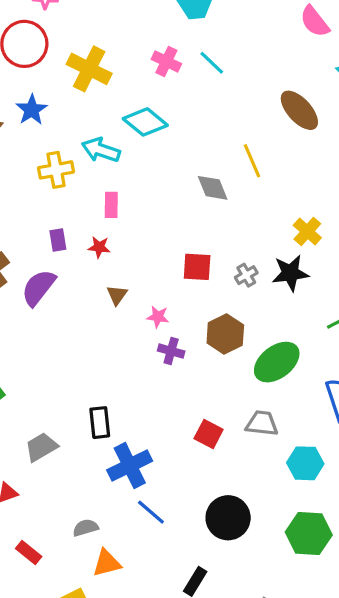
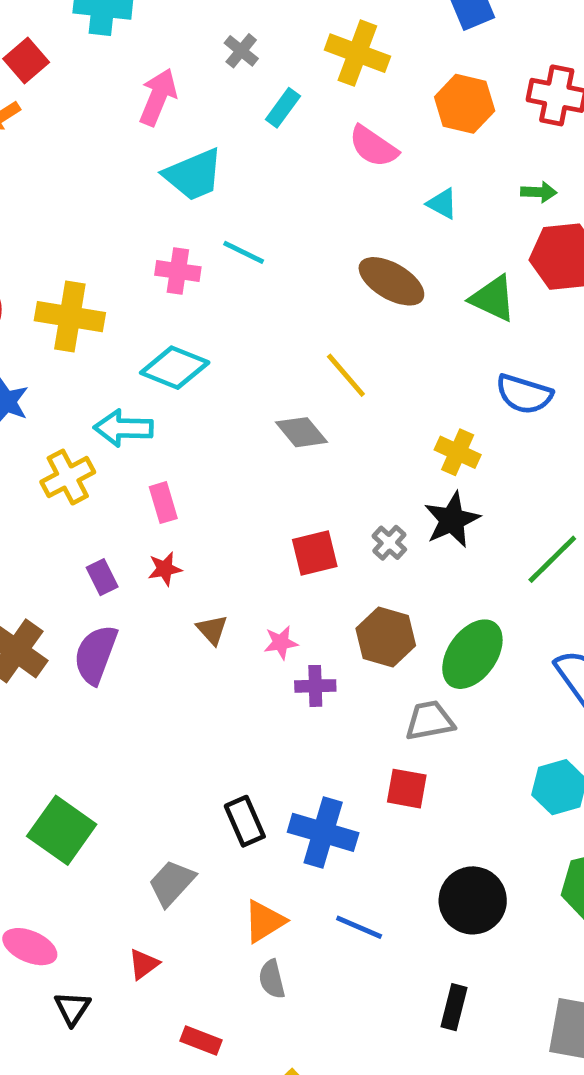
gray trapezoid: (262, 423) -> (430, 721), moved
blue cross: (130, 465) -> (323, 832), moved, turned -30
gray semicircle: (86, 528) -> (272, 979), turned -70
orange triangle: (107, 563) -> (264, 921), moved

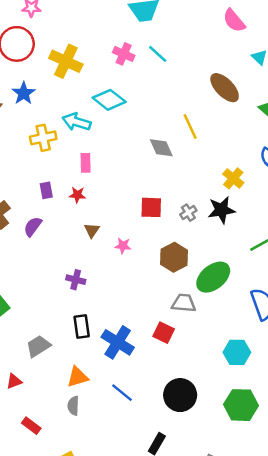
purple semicircle: (96, 655) -> (33, 227), size x0.7
purple cross: (315, 686) -> (76, 280), moved

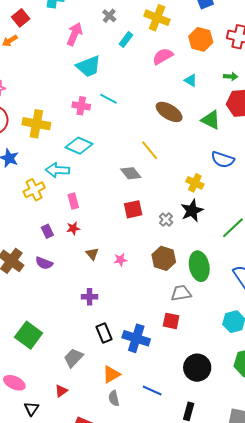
pink semicircle: (234, 21) -> (163, 56), turned 115
red square: (151, 207) -> (133, 209), moved
purple semicircle: (33, 227) -> (44, 263), turned -90
green ellipse: (213, 277) -> (199, 266), turned -48
blue line: (122, 393) -> (152, 391), moved

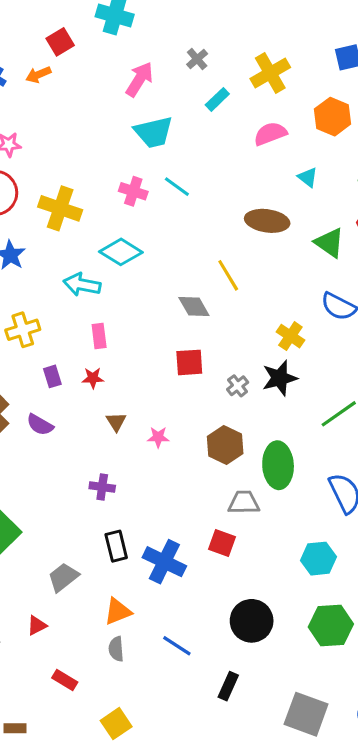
yellow cross: (157, 18) -> (270, 73), turned 30
brown ellipse: (169, 112) -> (267, 221), turned -32
yellow cross: (34, 190) -> (23, 330), moved

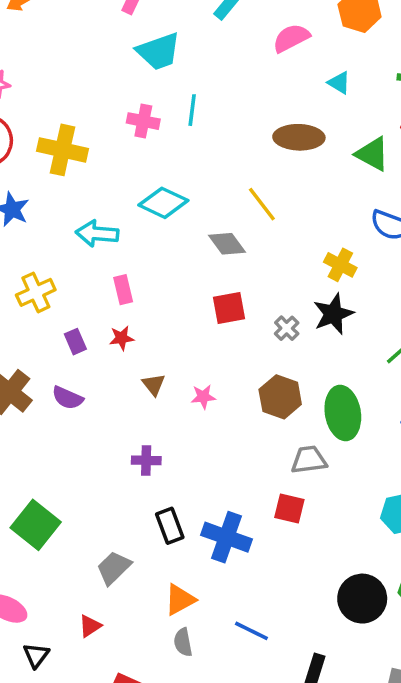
cyan line: (177, 187) -> (192, 110), turned 68
cyan diamond: (121, 252) -> (163, 203), moved
black circle: (252, 621) -> (362, 599), moved

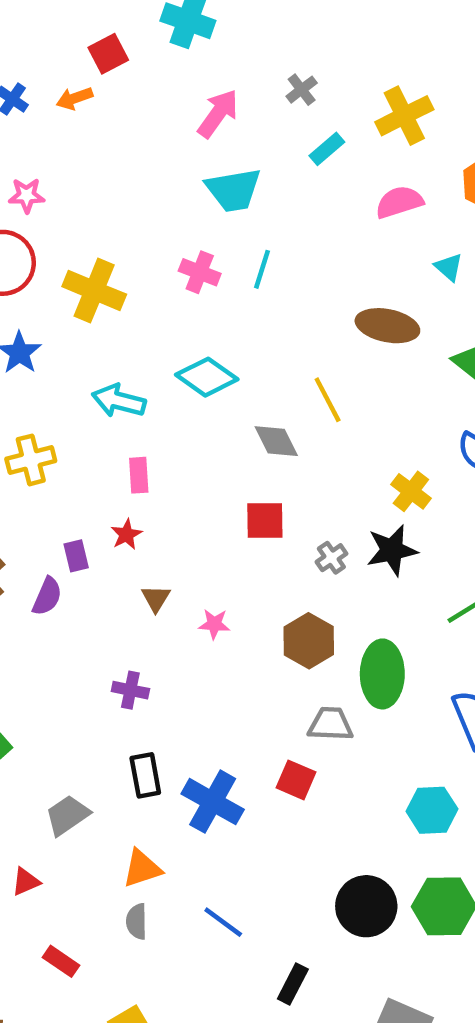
red star: (122, 338) -> (126, 534), turned -30
purple rectangle: (75, 342) -> (76, 556), moved
purple semicircle: (68, 398) -> (47, 596), turned -100

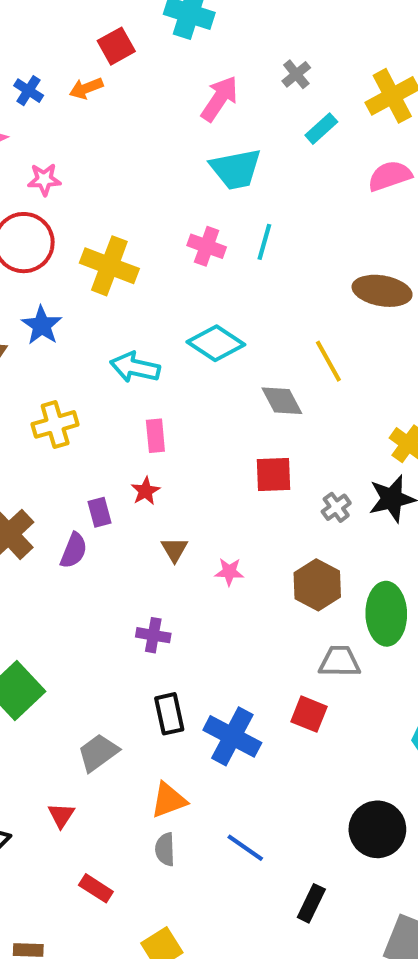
red triangle: (26, 882) -> (61, 815), turned -32

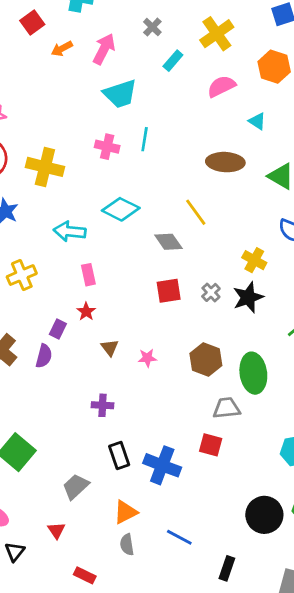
orange arrow: (86, 88) -> (62, 49), moved
gray cross: (336, 507) -> (211, 292), moved
purple rectangle: (100, 512) -> (58, 329), turned 48

